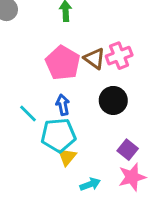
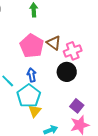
pink cross: (119, 56) -> (73, 51), moved
cyan pentagon: (58, 135) -> (29, 96), turned -30

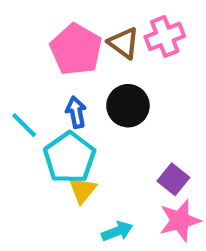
pink cross: (73, 51) -> (165, 36), moved
black circle: (67, 72) -> (128, 106), moved

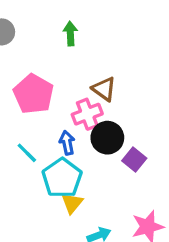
pink cross: (165, 36) -> (87, 114), moved
pink pentagon: (76, 49) -> (33, 94), moved
purple square: (173, 179) -> (134, 159), moved

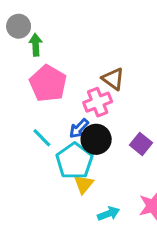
green arrow: (70, 34) -> (36, 45), moved
black circle: (107, 138) -> (96, 139), moved
blue arrow: (67, 143) -> (79, 128), turned -125

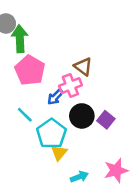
green arrow: (36, 45) -> (20, 39), size x1.5
blue arrow: (79, 128) -> (55, 97), moved
black circle: (96, 139) -> (82, 116), moved

